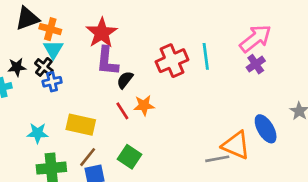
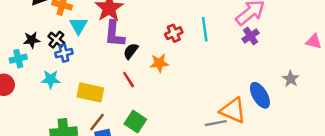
cyan triangle: (53, 49) -> (78, 26), moved
red cross: (172, 61) -> (174, 33), size x0.6
orange star: (144, 105) -> (159, 63), moved
cyan star: (38, 133) -> (51, 79), moved

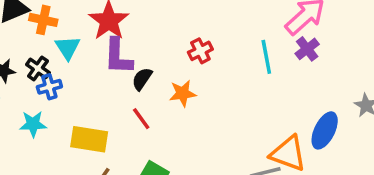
cyan line: (205, 29) -> (266, 57), moved
blue ellipse: (260, 95) -> (325, 130), turned 60

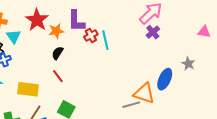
purple L-shape: (118, 56) -> (76, 21), moved
cyan line: (266, 57) -> (105, 40), moved
orange star: (183, 93) -> (56, 31), moved

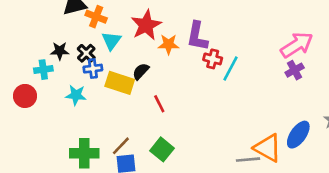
red cross: (91, 36) -> (213, 59), turned 32
cyan line: (105, 40) -> (231, 69), turned 30
black semicircle: (57, 53) -> (141, 71), moved
yellow rectangle: (28, 89) -> (120, 83), moved

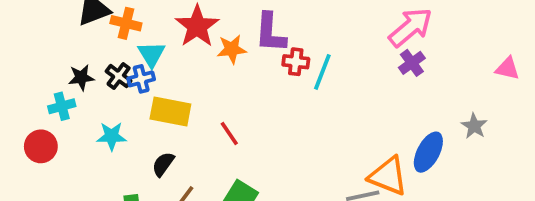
blue cross: (93, 69) -> (141, 79), moved
black semicircle: (141, 71) -> (163, 164), moved

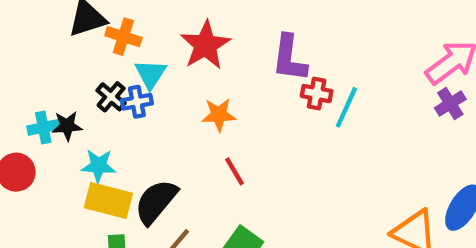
orange star: (232, 49) -> (219, 115), moved
black star: (81, 77) -> (67, 126), moved
yellow rectangle: (170, 111) -> (108, 200), moved
black semicircle: (163, 164) -> (156, 202), size x1.6

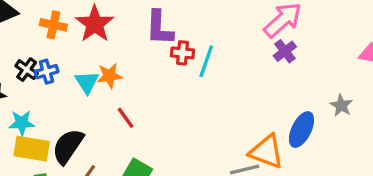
orange cross: (123, 37) -> (53, 25), moved
cyan triangle: (151, 74) -> (87, 82), moved

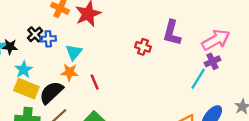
purple L-shape: (159, 28) -> (172, 33), moved
cyan line: (206, 61) -> (198, 79), moved
orange star: (110, 76) -> (70, 72), moved
cyan star: (22, 123) -> (24, 70), turned 30

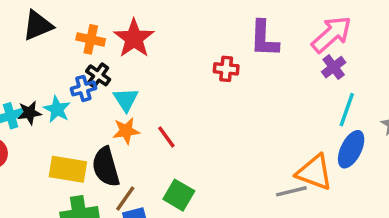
black cross: (35, 34) -> (98, 75), moved
cyan star: (24, 70) -> (57, 109), moved
cyan line: (198, 79) -> (347, 110), moved
black semicircle: (51, 93) -> (106, 167), turned -50

